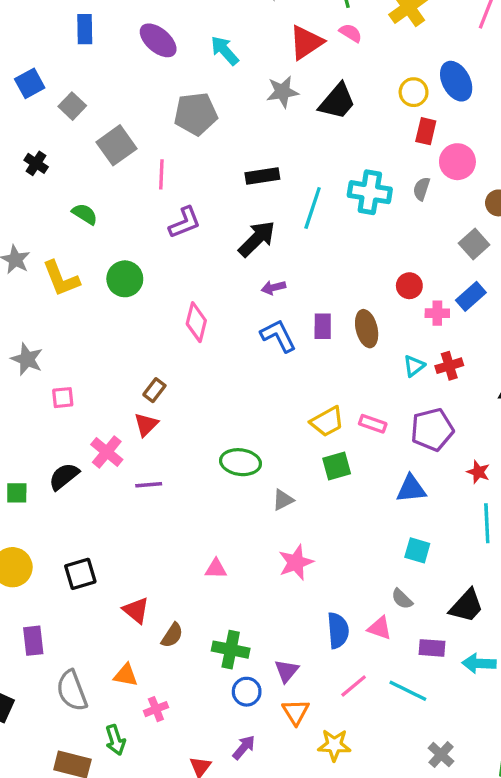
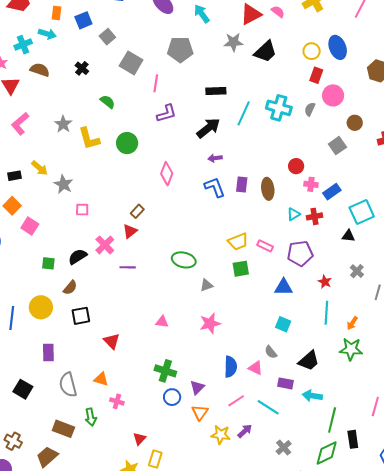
gray square: (117, 145) -> (131, 63), turned -30
blue rectangle: (471, 296) -> (332, 192), moved
brown semicircle: (172, 635) -> (70, 288), moved
pink cross: (156, 709) -> (117, 401), turned 32
purple arrow: (244, 747) -> (245, 431), moved

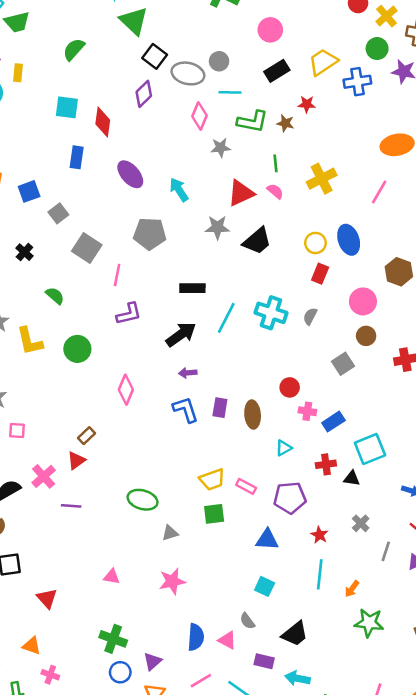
pink circle: (333, 95) -> (363, 301), moved
red cross: (315, 216) -> (326, 464), moved
green star: (351, 349) -> (369, 623), moved

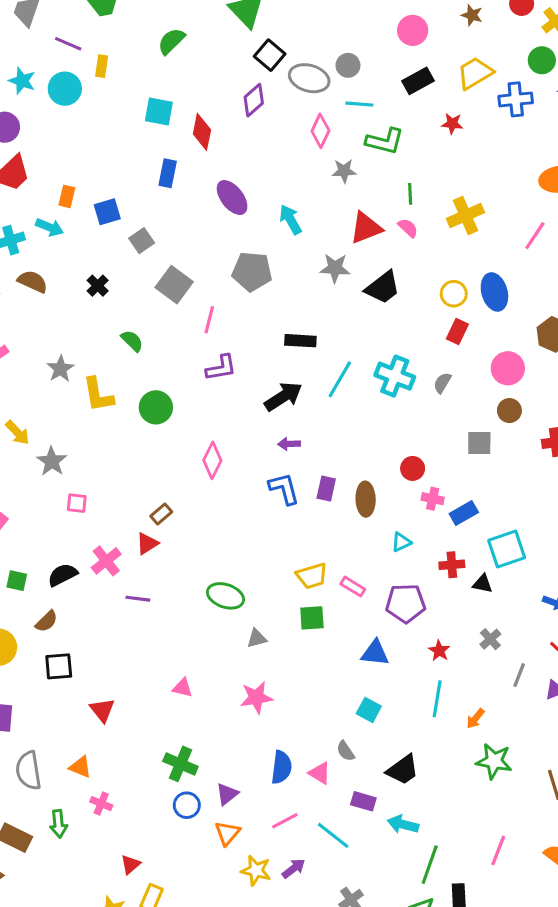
brown star: (285, 123) -> (472, 15), moved
gray square: (343, 364) -> (479, 443), turned 30

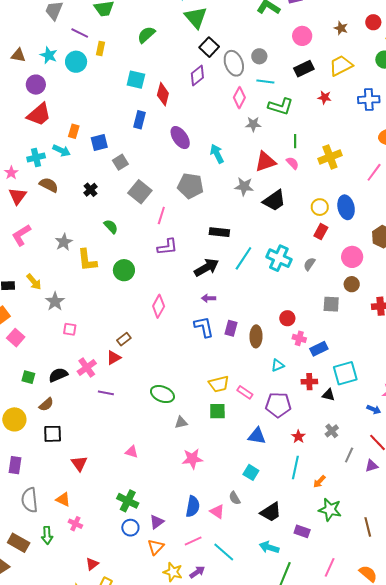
gray ellipse: (309, 78) -> (234, 63), turned 50
blue cross: (516, 99) -> (369, 100), moved
pink star: (256, 697) -> (192, 459), moved
purple rectangle: (363, 801) -> (302, 531), moved

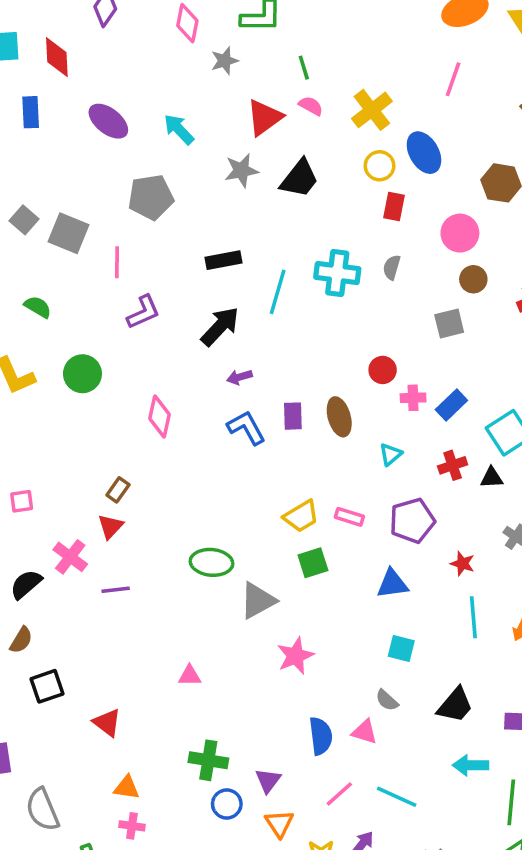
yellow cross: (330, 157) -> (372, 110), moved
gray square: (120, 162) -> (24, 220), moved
gray triangle: (181, 422) -> (258, 601), size x1.6
orange triangle: (63, 499) -> (127, 787), moved

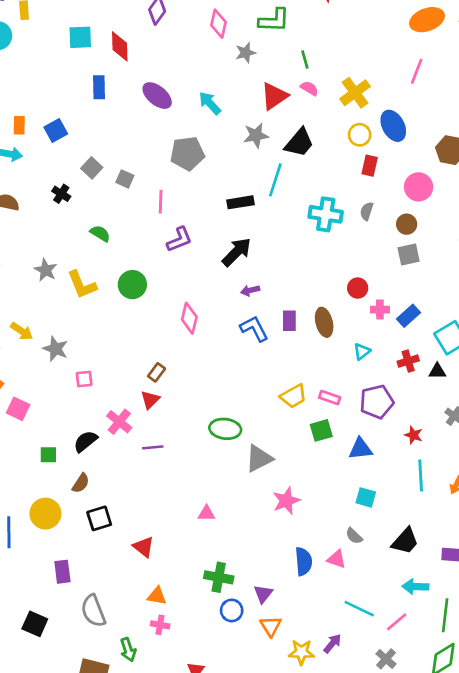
gray square: (69, 233) -> (125, 179), size x0.6
brown circle: (473, 279) -> (407, 224), moved
cyan line: (278, 292) -> (275, 180), moved
green square: (313, 563) -> (321, 430), moved
pink line: (339, 794) -> (397, 622), moved

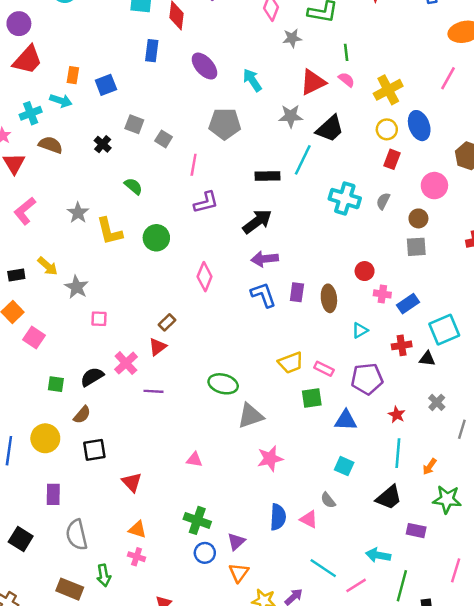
gray square: (92, 168) -> (134, 124), turned -30
purple arrow: (250, 290) -> (265, 259), size x1.5
black trapezoid: (405, 541) -> (389, 497), moved

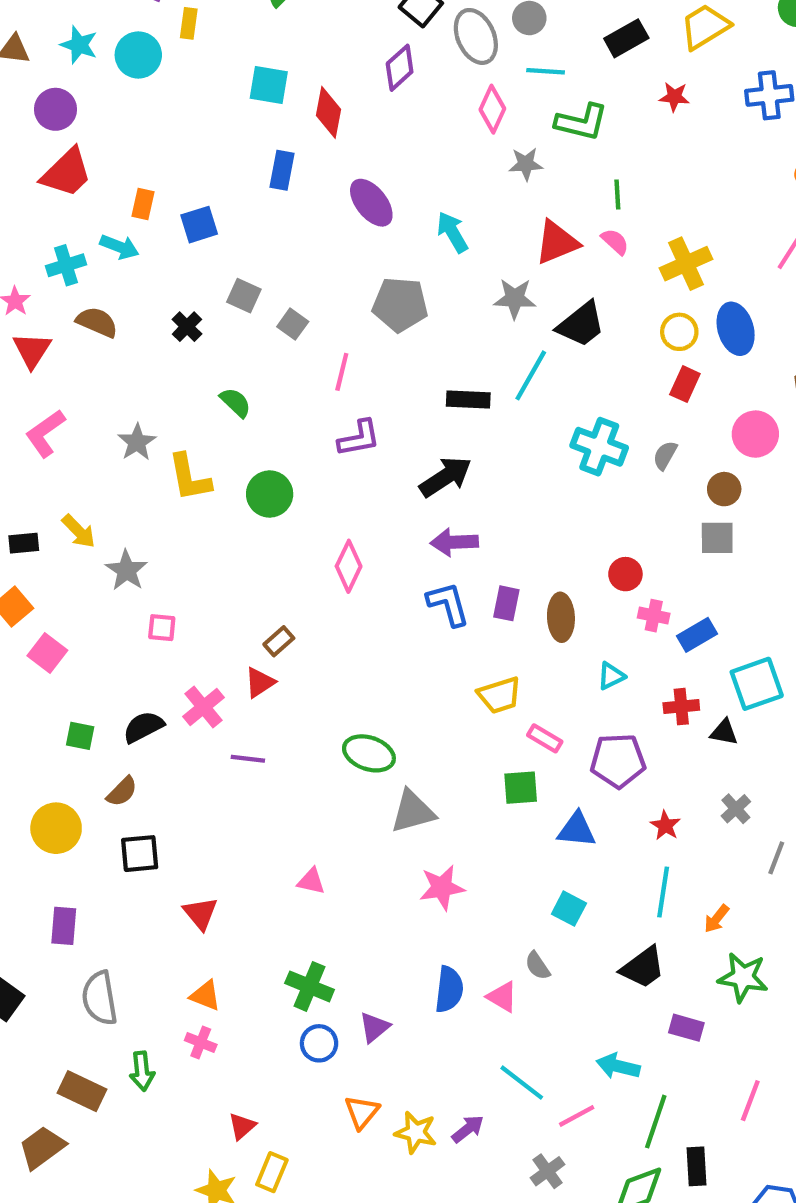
yellow trapezoid: (291, 363) -> (500, 695), moved
orange triangle: (239, 573) -> (362, 1112), moved

